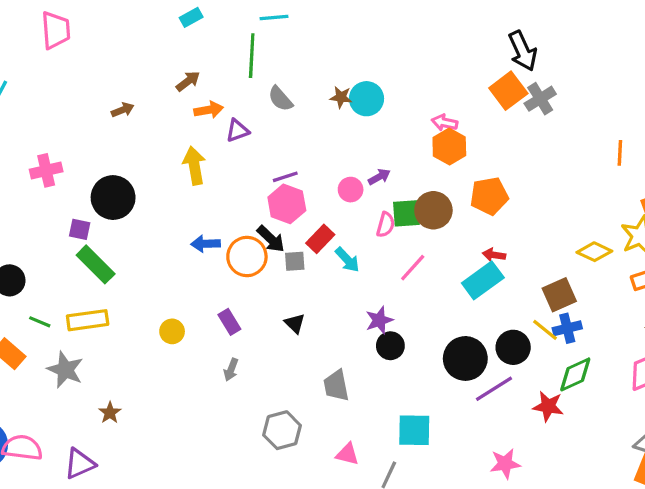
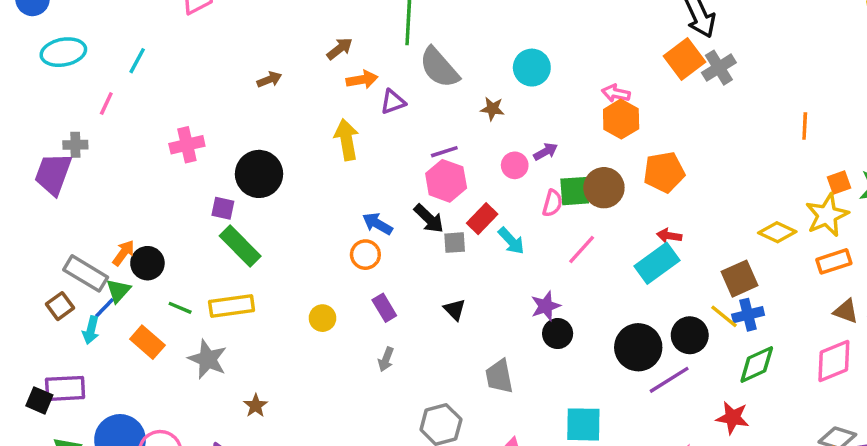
brown star: (341, 97) -> (492, 109), moved
gray semicircle: (280, 99) -> (439, 68), size x1.5
blue arrow: (205, 244) -> (377, 224), moved, turned 32
orange circle: (247, 256) -> (365, 255), moved, size x0.7
red star: (548, 406) -> (733, 418), moved

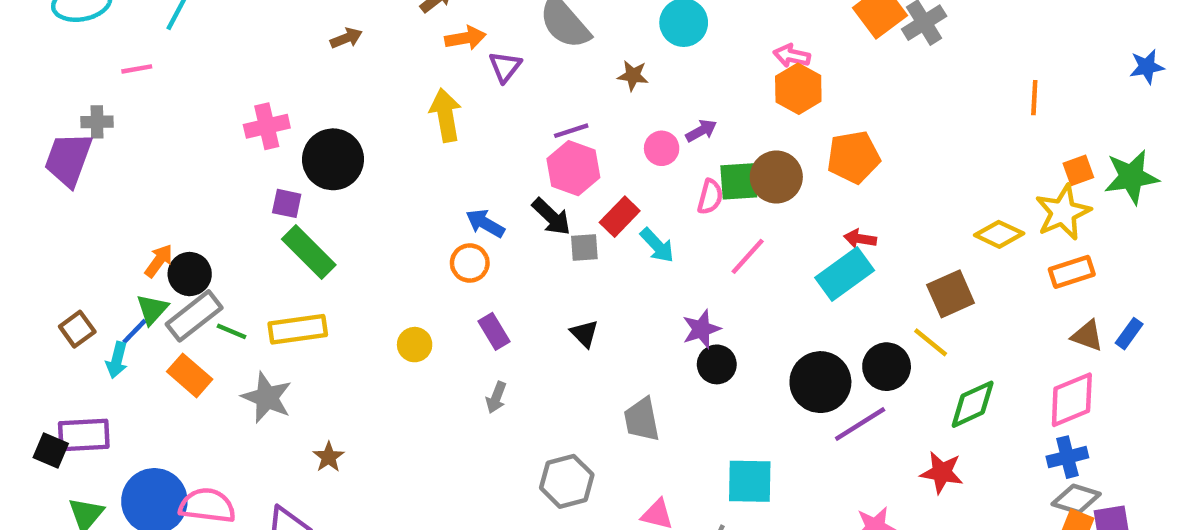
purple triangle: (393, 102) -> (505, 67), turned -32
pink line: (106, 104) -> (137, 69), turned 55
pink cross: (187, 145) -> (267, 126), moved
gray rectangle: (86, 273) -> (194, 316), moved, turned -69
blue cross: (748, 315) -> (1067, 457), moved

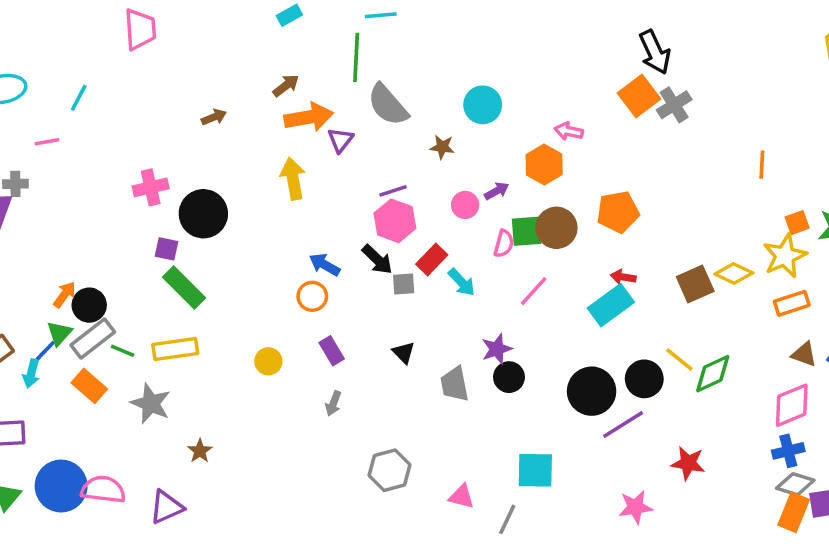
orange arrow: (465, 38) -> (309, 117), size x1.5
orange hexagon: (798, 89) -> (544, 165), moved
brown square: (951, 294) -> (695, 284), moved
green diamond: (973, 404) -> (713, 374), moved
gray trapezoid: (642, 420) -> (455, 384), moved

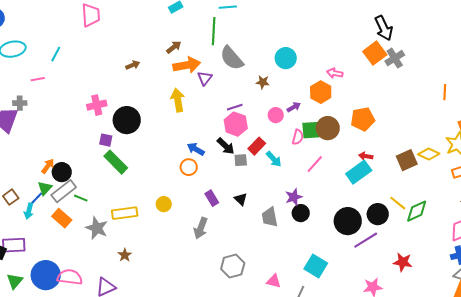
yellow rectangle: (175, 349) -> (125, 213), moved
purple rectangle: (332, 351) -> (212, 198), moved
gray arrow: (333, 403) -> (201, 228), size x1.5
cyan square: (535, 470) -> (316, 266), turned 30

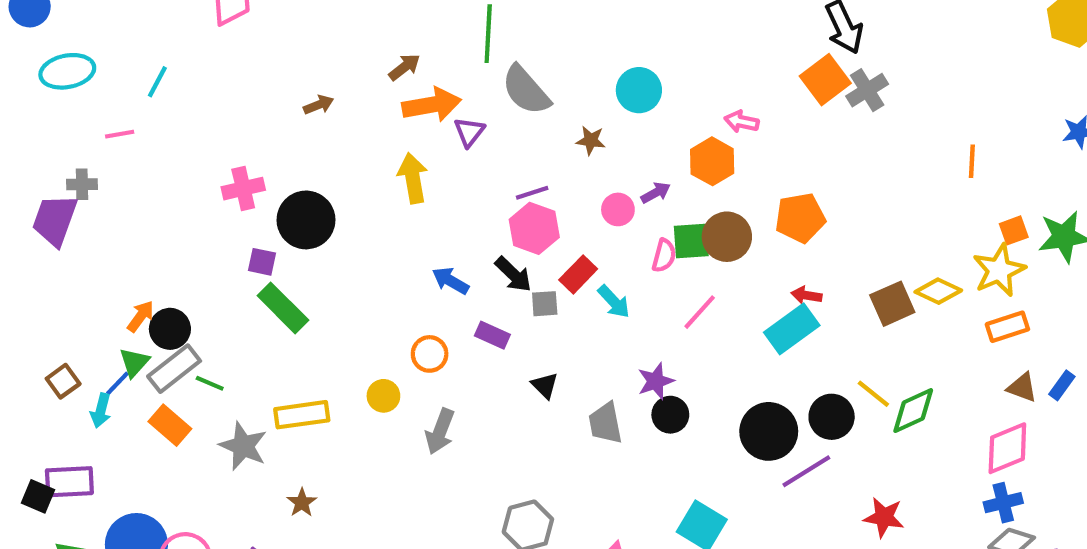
orange circle: (189, 167) -> (430, 354), moved
purple rectangle: (212, 198) -> (492, 335), moved, turned -35
gray arrow: (201, 228) -> (440, 431), moved

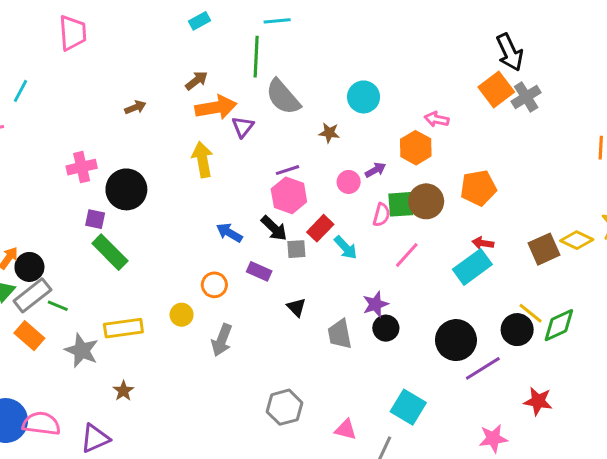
black circle: (832, 417) -> (517, 330), moved

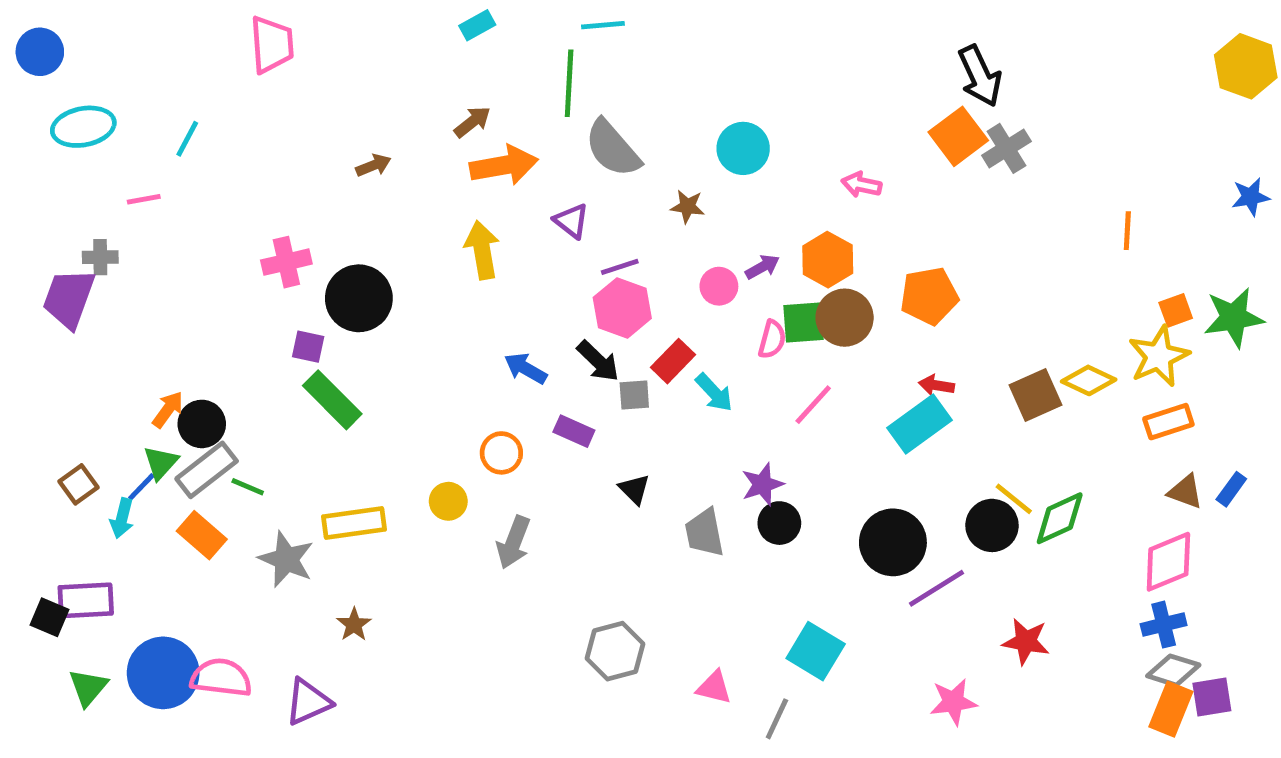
purple triangle: (243, 127) -> (572, 221), moved, turned -30
orange hexagon: (416, 148) -> (828, 260), moved

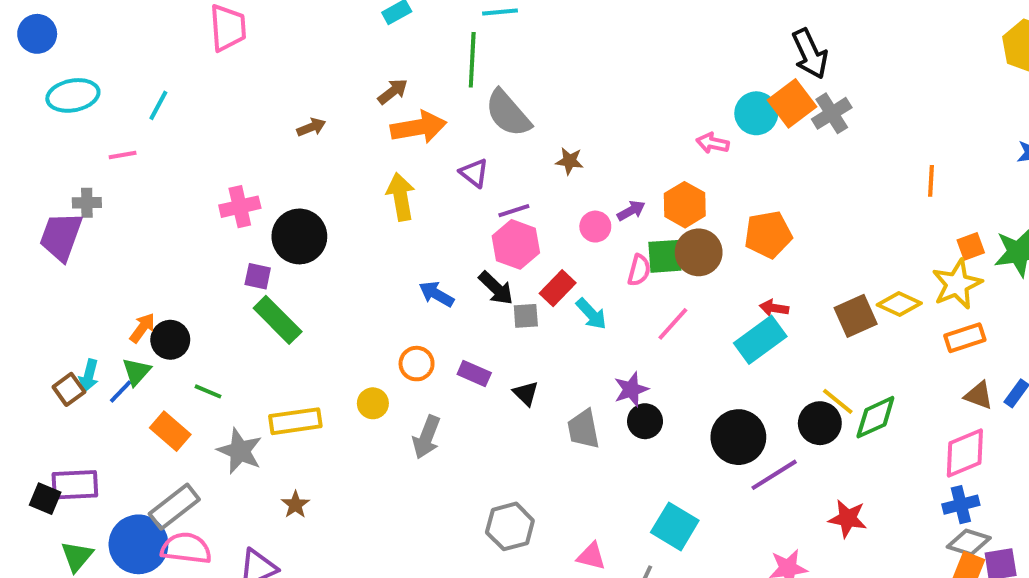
cyan circle: (743, 148) -> (756, 113), moved
purple rectangle: (574, 431) -> (474, 374), moved
gray rectangle: (207, 470) -> (174, 507), moved
cyan arrow: (122, 518) -> (89, 376), moved

